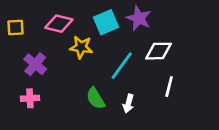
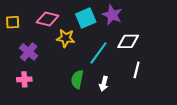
green semicircle: (96, 98) -> (77, 79), turned 42

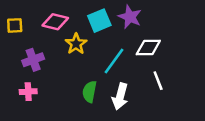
yellow star: (66, 38) -> (76, 44), turned 30
purple cross: (29, 52) -> (33, 60), turned 30
white line: (137, 70) -> (158, 81), turned -35
white arrow: (104, 84) -> (120, 97), size x1.5

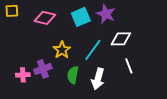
yellow square: (15, 25) -> (12, 11), moved
yellow star: (76, 44) -> (62, 50), moved
purple cross: (33, 60) -> (43, 69), moved

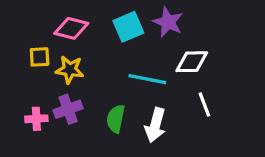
yellow square: (12, 11) -> (40, 57), moved
yellow star: (62, 50) -> (70, 70), moved, turned -30
cyan line: (93, 50) -> (147, 79), turned 65

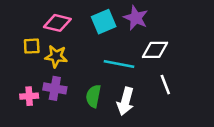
purple cross: (68, 109) -> (55, 88), turned 30

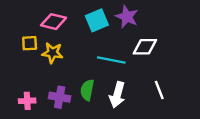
white line: (165, 85) -> (159, 90), moved
purple cross: (55, 88) -> (60, 97), moved
pink cross: (29, 96) -> (27, 101), moved

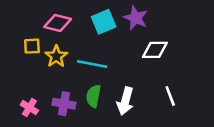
yellow star: (52, 53) -> (56, 56), turned 30
cyan line: (111, 60) -> (92, 64), moved
pink cross: (27, 101) -> (29, 108), turned 35

